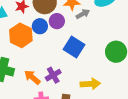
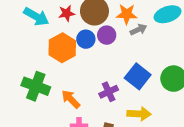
blue square: (74, 47) -> (138, 76), moved
purple cross: (53, 75) -> (109, 92), moved

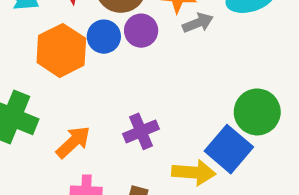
blue square: (138, 76) -> (229, 149), moved
orange arrow: (71, 99) -> (73, 142), turned 90

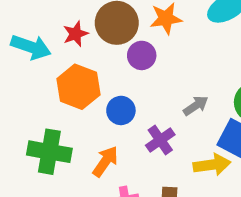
gray arrow: (198, 23) -> (196, 106), moved
blue circle: (104, 37) -> (121, 110), moved

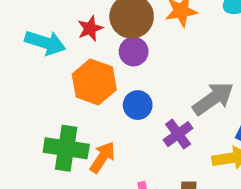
purple circle: (142, 55) -> (134, 52), moved
gray arrow: (196, 106) -> (213, 99), size x1.6
orange arrow: (105, 161) -> (102, 157), moved

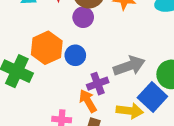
orange hexagon: (94, 82) -> (47, 48), moved
orange arrow: (102, 157) -> (88, 101), moved, turned -80

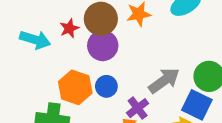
purple circle: (83, 17) -> (103, 46), size x1.4

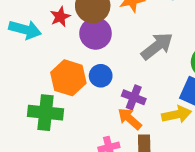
gray arrow: (164, 81) -> (157, 46), moved
purple cross: (138, 108) -> (134, 97), turned -30

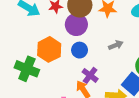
gray arrow: (157, 46) -> (116, 45), size x0.6
blue circle: (101, 76) -> (80, 50), moved

